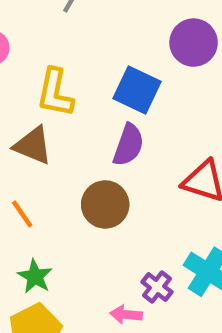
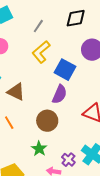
yellow L-shape: (55, 93) -> (41, 52), moved, turned 35
green star: (35, 276) -> (39, 149), moved

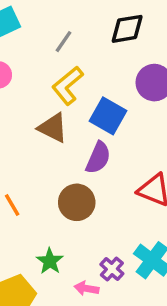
brown triangle: (16, 92) -> (53, 128), moved
green star: (39, 149) -> (50, 261), moved

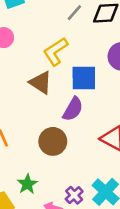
gray line: (64, 42) -> (74, 13), moved
blue square: (108, 116) -> (84, 78), turned -36

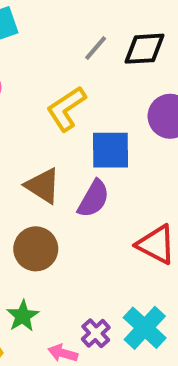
brown triangle: (41, 83) -> (43, 186), moved
brown circle: (53, 141) -> (36, 249), moved

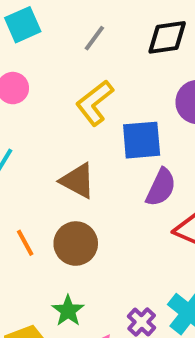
gray line: (96, 48) -> (94, 38), moved
purple semicircle: (94, 199) -> (161, 187), moved

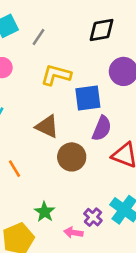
gray line: (94, 38) -> (39, 37), moved
yellow L-shape: (95, 103) -> (56, 75), turned 56
brown circle: (76, 244) -> (72, 157), moved

